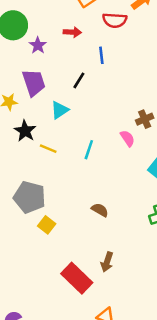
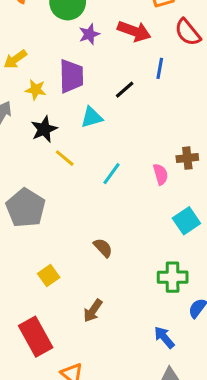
red semicircle: (115, 20) -> (188, 32), turned 30
red arrow: (72, 32) -> (134, 31), size x1.5
yellow square: (47, 225) -> (49, 276), moved
red rectangle: (77, 278) -> (36, 337), moved

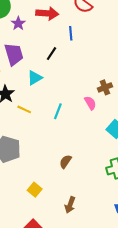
brown semicircle: (103, 248) -> (65, 162), turned -88

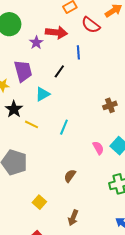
purple star: (18, 23) -> (36, 43), moved
pink semicircle: (90, 103) -> (98, 148), moved

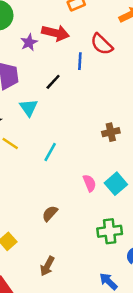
red semicircle: (91, 25) -> (102, 44), moved
cyan triangle: (43, 94) -> (29, 108), turned -42

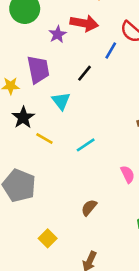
blue line: (80, 61) -> (111, 51), turned 30
cyan line: (50, 152) -> (86, 145), turned 30

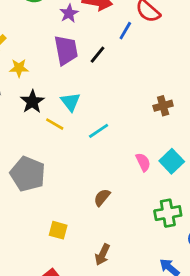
purple trapezoid: (38, 70) -> (66, 50), moved
cyan triangle: (61, 101) -> (70, 102), moved
yellow square: (48, 238) -> (58, 230), turned -30

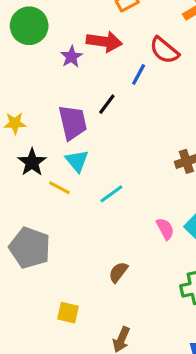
purple trapezoid: (66, 50) -> (73, 122), moved

